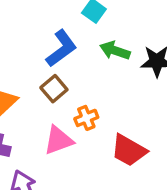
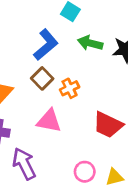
orange cross: (86, 118) -> (70, 88), moved
pink triangle: (58, 140) -> (49, 121), turned 36

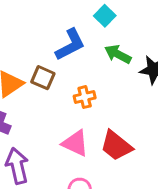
brown square: (42, 78) -> (43, 78), moved, turned -35
pink triangle: (49, 121) -> (75, 143), moved

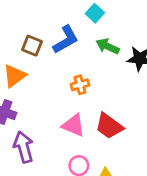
brown square: (43, 78) -> (32, 46), moved

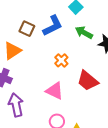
orange cross: (80, 85) -> (61, 60), turned -32
red trapezoid: (109, 126) -> (88, 81), moved

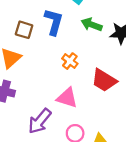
blue L-shape: (53, 26) -> (54, 22), turned -40
purple arrow: (16, 105) -> (40, 121), moved, turned -120

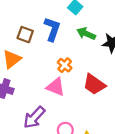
pink triangle: (67, 98) -> (56, 87), moved

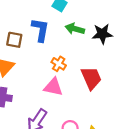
red trapezoid: (94, 84) -> (91, 78), turned -140

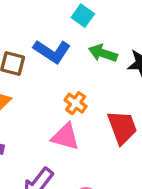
blue L-shape: (40, 30) -> (52, 51), turned 110

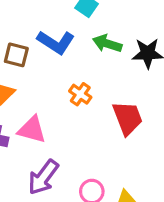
pink triangle: (65, 137) -> (32, 130), moved

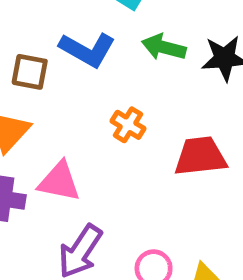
red trapezoid: (128, 118) -> (200, 156), turned -72

